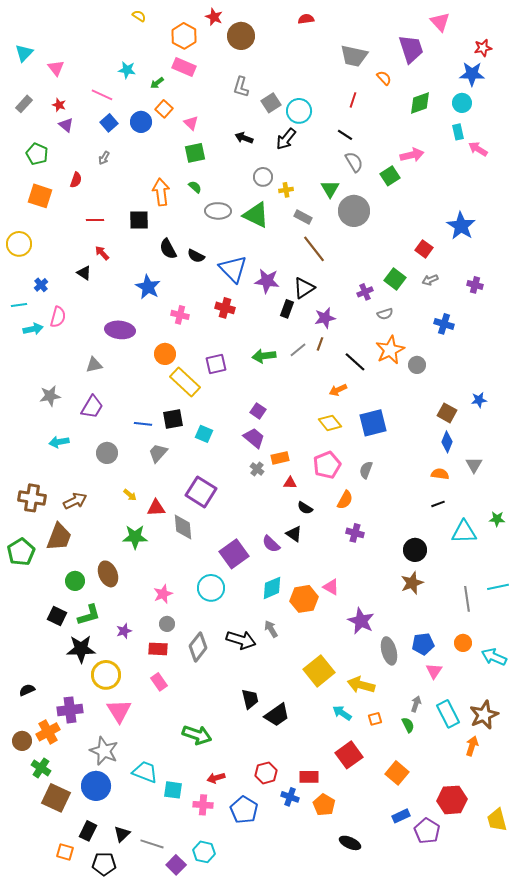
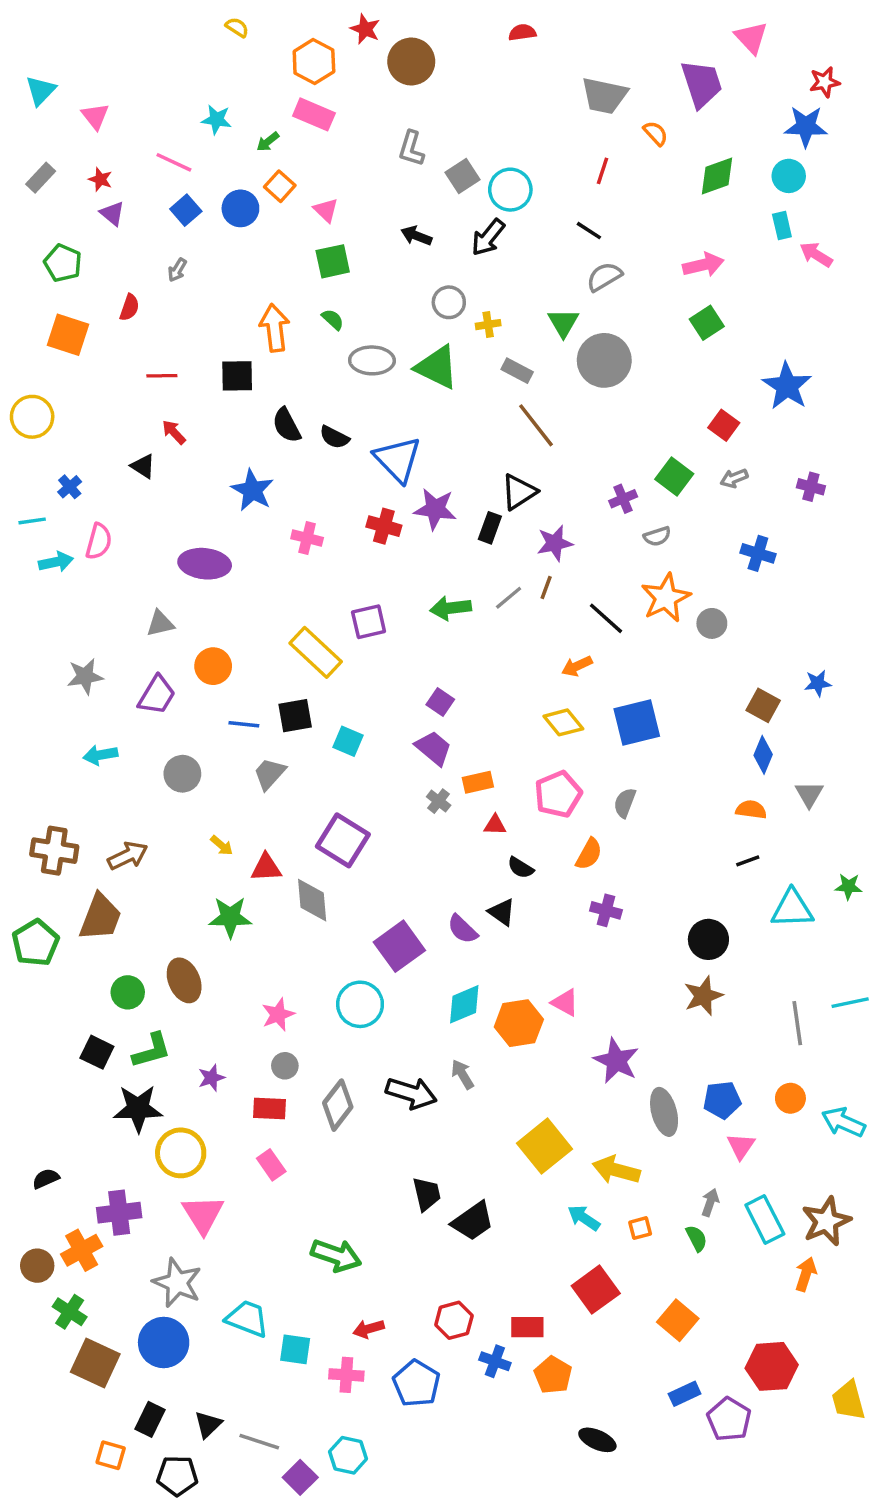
gray semicircle: (354, 162) -> (604, 277), turned -90
green square: (390, 176) -> (707, 323), moved
purple star: (267, 281) -> (435, 509), moved
orange circle: (165, 354) -> (213, 666), moved

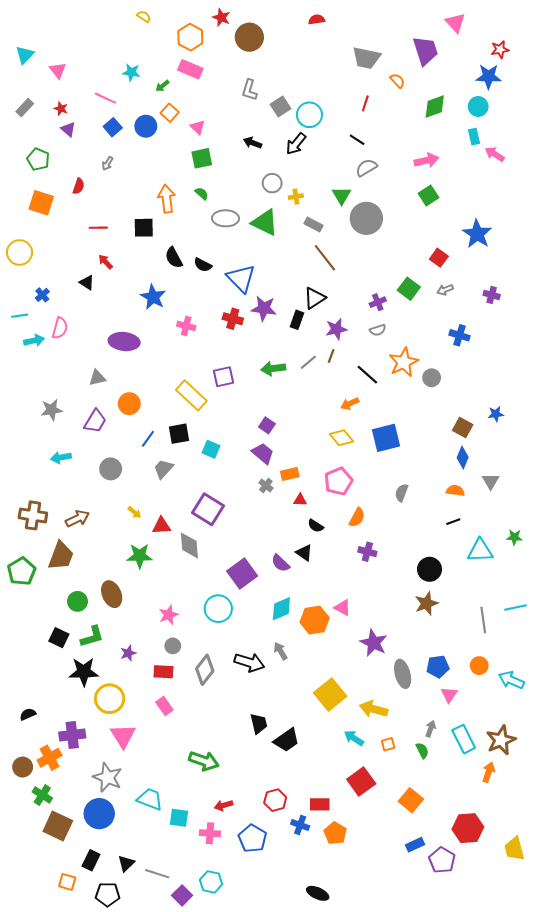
gray semicircle: (657, 536) -> (378, 330), moved
blue line: (244, 724) -> (148, 439), turned -60
gray semicircle: (625, 803) -> (402, 493), moved
black ellipse: (597, 1440) -> (318, 893), moved

